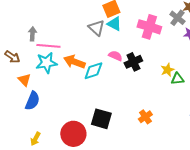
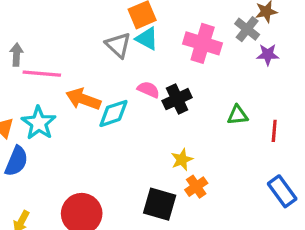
cyan star: (46, 63) -> (39, 123), moved, turned -30
yellow star: (167, 70) -> (182, 160), moved
green triangle: (177, 79) -> (238, 115), moved
black square: (101, 119) -> (160, 204), moved

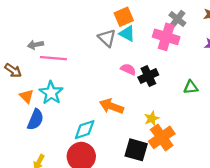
gray cross: (247, 29) -> (177, 19), moved
gray arrow: (16, 55) -> (35, 45), turned -104
orange arrow: (83, 99) -> (111, 106), moved
cyan diamond: (113, 113) -> (85, 130), moved
orange cross: (196, 187) -> (162, 137), size x1.6

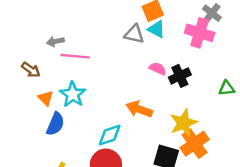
gray triangle: (107, 38) -> (134, 34), turned -30
yellow star: (152, 118) -> (184, 123), size x1.6

